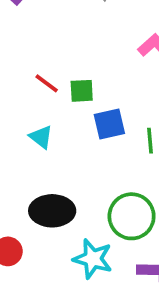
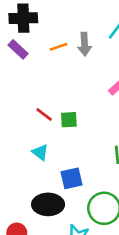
blue square: (109, 124) -> (71, 178), moved

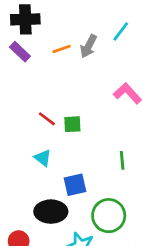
gray arrow: (85, 44) -> (88, 46), turned 30

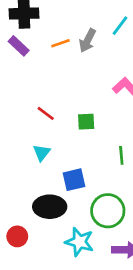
green square: (72, 124) -> (86, 122), moved
cyan triangle: (43, 158) -> (42, 153), turned 30

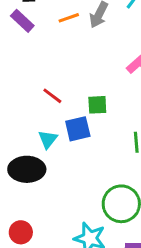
blue square: (74, 180) -> (78, 129), moved
black ellipse: (50, 207) -> (27, 169), moved

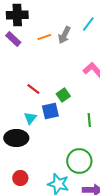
green square: (97, 105) -> (63, 95), turned -32
red circle: (21, 232) -> (20, 178), moved

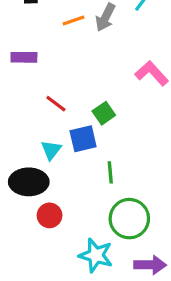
purple rectangle: (13, 39) -> (24, 57), moved, turned -42
green line: (89, 120) -> (110, 172), moved
red circle: (20, 178) -> (50, 215), moved

